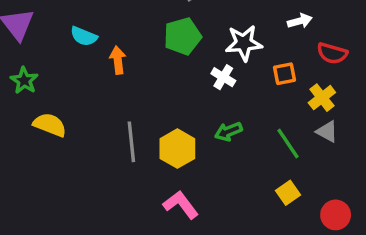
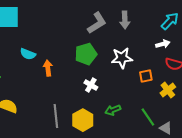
white arrow: (300, 21) -> (163, 44), moved
white cross: (223, 77) -> (91, 85), moved
gray triangle: (327, 132) -> (166, 128), moved

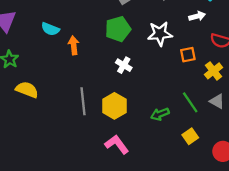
white arrow: (163, 44) -> (197, 16), moved
green arrow: (113, 110) -> (160, 114), moved
gray triangle: (166, 128) -> (217, 101), moved

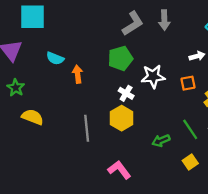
white arrow: (197, 16) -> (197, 56), moved
white star: (160, 34) -> (153, 76), moved
yellow hexagon: (114, 106) -> (122, 118), moved

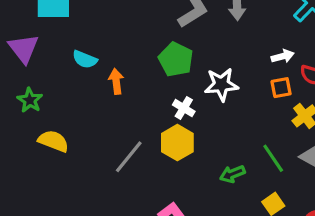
green pentagon: (120, 58) -> (176, 59), turned -30
orange square: (188, 83) -> (281, 88), moved
gray line: (87, 128) -> (129, 157), turned 45

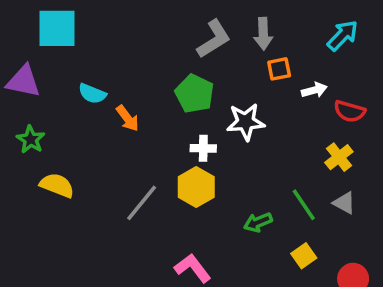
purple triangle: (24, 48) -> (23, 81), turned -40
orange arrow: (116, 81) -> (127, 118), turned 150
orange square: (281, 88) -> (279, 69), moved
white cross: (184, 108) -> (203, 148), turned -30

